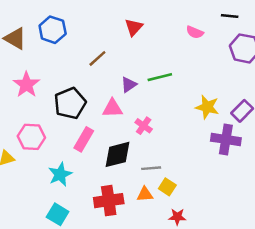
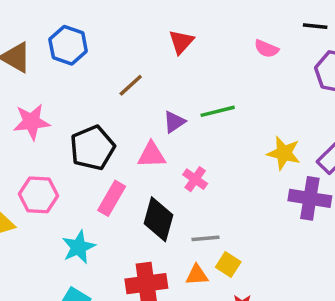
pink star: (26, 85) -> (32, 122), turned 30
black diamond: (117, 154) -> (159, 219), turned -60

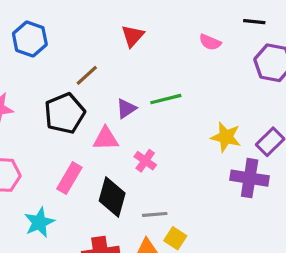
black pentagon: (92, 148) -> (65, 113), moved

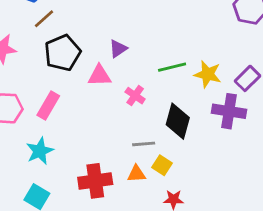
brown line: (87, 75) -> (44, 19), moved
green line: (166, 99) -> (172, 67), moved
pink rectangle: (69, 178) -> (48, 106), moved
black diamond: (112, 197) -> (178, 121), moved

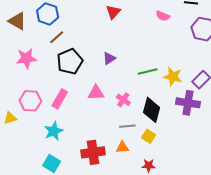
pink triangle: (99, 76) -> (96, 93), moved
pink cross: (135, 96) -> (123, 100), moved
yellow square: (162, 165) -> (149, 136), moved

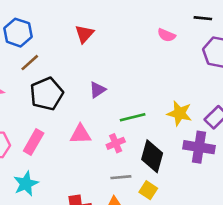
red triangle: (113, 12) -> (84, 34), moved
green line: (148, 72) -> (133, 117), moved
pink cross: (123, 100) -> (116, 143), turned 32

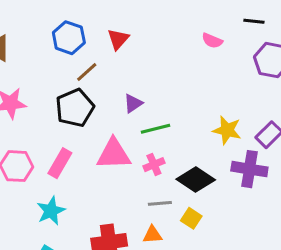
blue hexagon: (18, 33) -> (69, 38), moved
brown line: (30, 63) -> (87, 72), moved
green line: (133, 117) -> (155, 129), moved
pink triangle: (80, 134) -> (114, 154), size x1.4
black diamond: (152, 156) -> (196, 179), turned -72

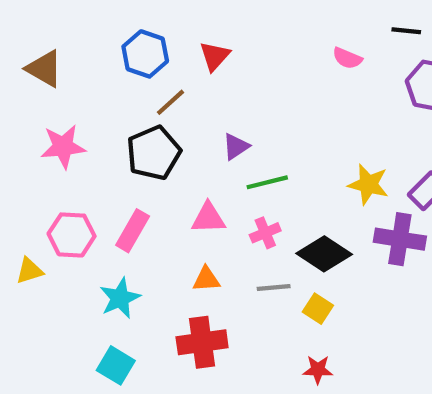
pink triangle: (114, 154) -> (208, 218), size x0.7
orange triangle: (152, 235) -> (206, 279), moved

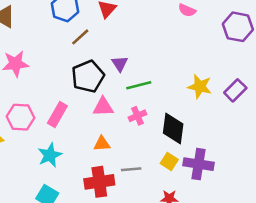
purple triangle: (236, 147) -> (120, 64), turned -30
black pentagon: (154, 153) -> (88, 76), moved
purple cross: (400, 239) -> (198, 164), moved
black diamond: (324, 254) -> (173, 128), turned 64
gray line: (274, 288) -> (131, 169), moved

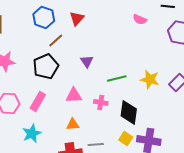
black pentagon: (88, 76) -> (46, 66), moved
green line: (139, 85) -> (117, 78), moved
pink cross: (137, 116) -> (101, 102), turned 32

